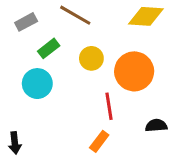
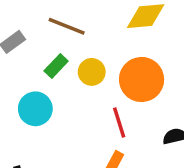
green rectangle: (49, 48) -> (56, 66), moved

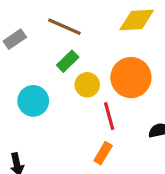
green rectangle: (56, 66) -> (68, 61), moved
yellow circle: (92, 72) -> (87, 85), moved

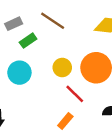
green rectangle: (68, 61) -> (28, 41), moved
red line: (109, 116) -> (75, 94), turned -40

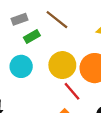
yellow circle: (62, 67) -> (62, 65), size x1.5

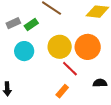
gray rectangle: (20, 19) -> (13, 23), moved

